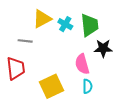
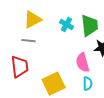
yellow triangle: (42, 19) -> (33, 20), moved

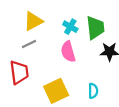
gray line: (29, 41) -> (29, 44), turned -32
pink semicircle: (83, 63) -> (68, 52), moved

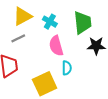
cyan cross: (70, 27) -> (50, 22), moved
cyan semicircle: (93, 91) -> (67, 68), moved

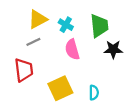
cyan semicircle: (67, 68) -> (94, 93), moved

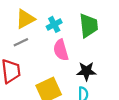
cyan cross: (66, 25) -> (54, 24), turned 32
black star: (113, 49) -> (86, 71), moved

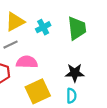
pink semicircle: (61, 50) -> (27, 62), moved, turned 108

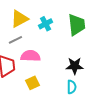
yellow square: (38, 91) -> (33, 83), moved, size x0.6

